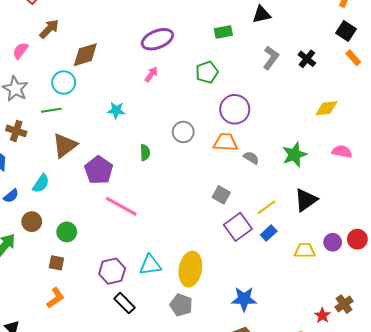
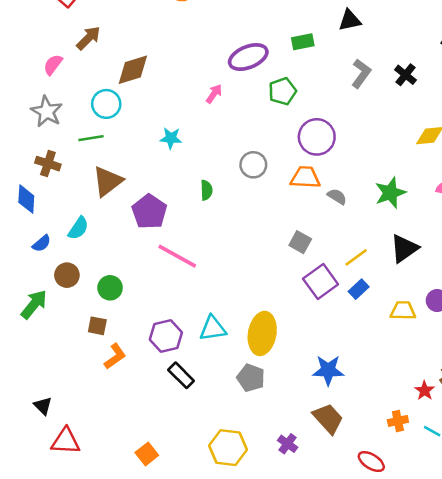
purple ellipse: (157, 39) -> (248, 57), moved
orange L-shape: (55, 298) -> (115, 356), moved

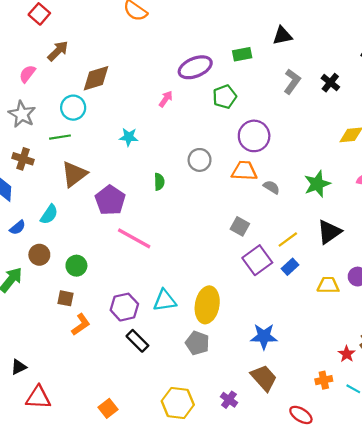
black triangle: (43, 406) -> (19, 367), turned 49

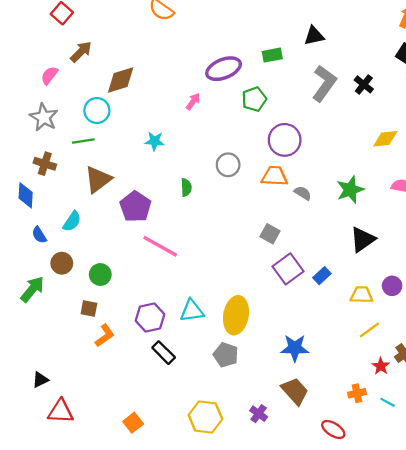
gray L-shape: (292, 81) -> (324, 83), size x1.4
blue semicircle: (18, 227) -> (39, 235), turned 98
yellow line: (288, 239) -> (369, 330), moved

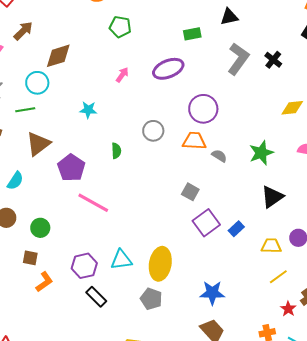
purple ellipse: (224, 69) -> (168, 69), moved
green pentagon: (254, 99) -> (120, 27), moved, turned 30

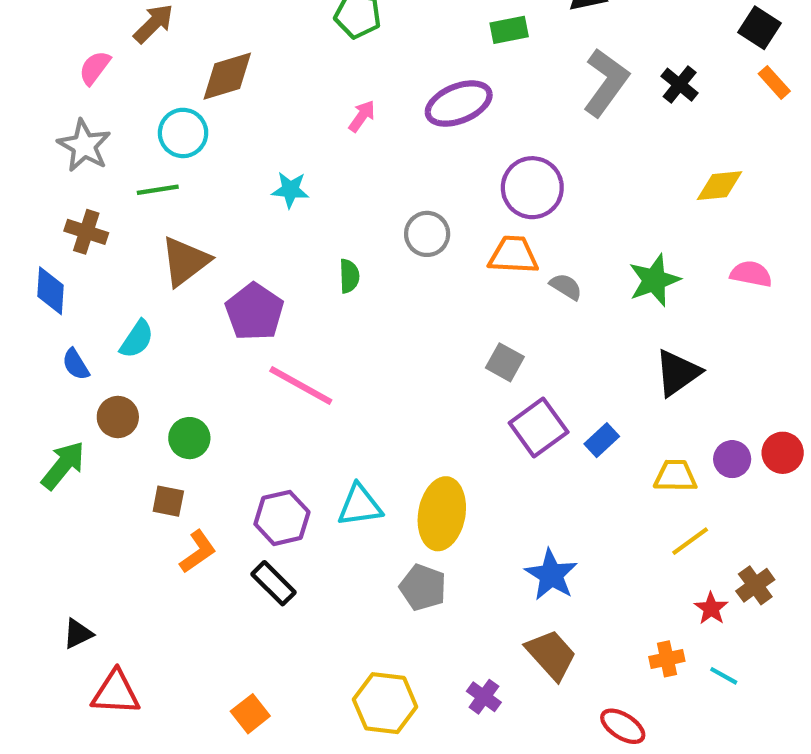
blue star: (212, 293) -> (551, 575), turned 30
black rectangle: (96, 297) -> (274, 583), moved

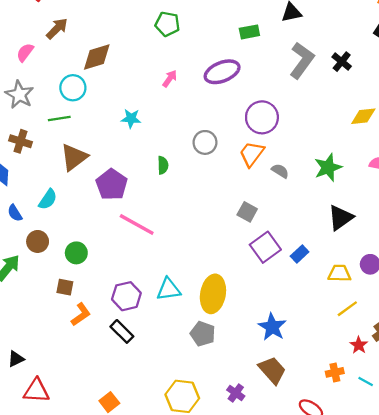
orange trapezoid: (513, 255) -> (252, 154), turned -56

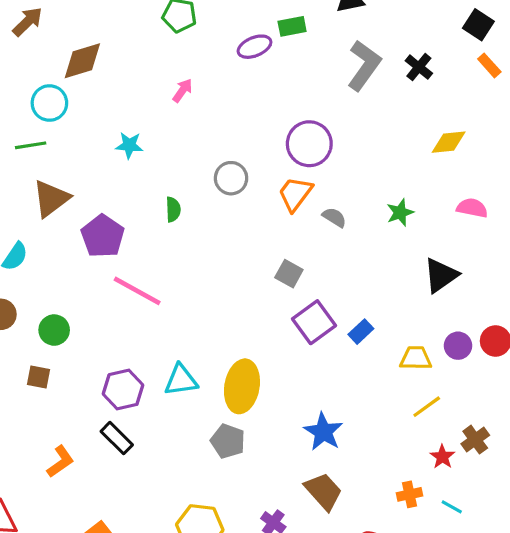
purple ellipse: (222, 72) -> (254, 47), moved, size x0.7
green star: (328, 167) -> (400, 213), size x0.7
black triangle: (341, 218) -> (441, 275), moved
orange L-shape: (81, 314) -> (60, 462), moved

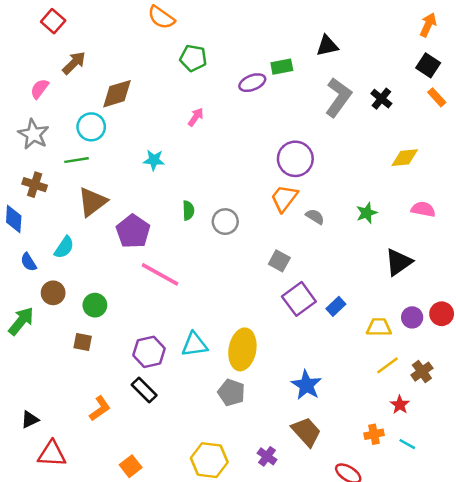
gray circle: (231, 178) -> (225, 222), moved
brown cross: (475, 440) -> (422, 372), moved

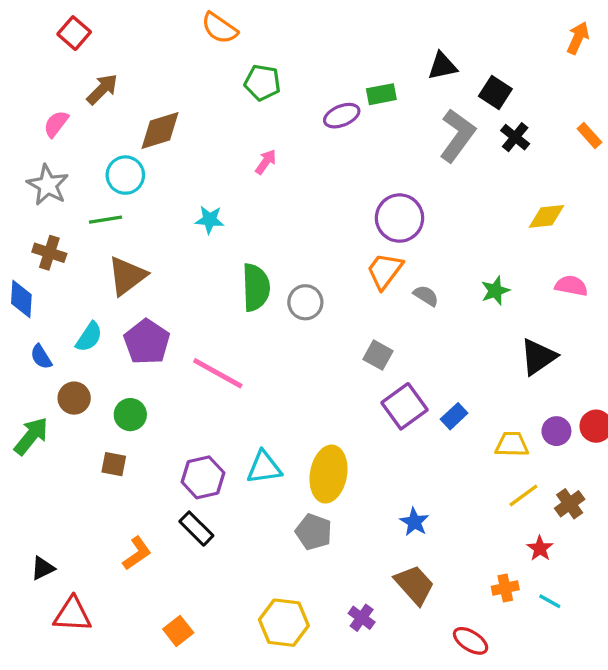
black square: (428, 65) -> (495, 92), moved
green semicircle: (188, 210) -> (256, 287), size x1.8
purple pentagon: (133, 231) -> (147, 342), moved
blue star: (306, 385) -> (414, 522), size x0.7

